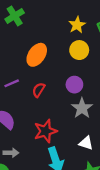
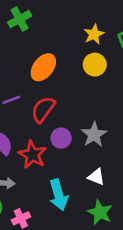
purple circle: (74, 85) -> (61, 138), moved
red semicircle: (39, 90) -> (43, 110), size x1.5
red star: (45, 131) -> (32, 155), moved, turned -30

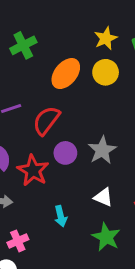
green cross: (20, 19) -> (23, 45), moved
orange ellipse: (43, 67) -> (66, 74), moved
cyan arrow: (59, 195) -> (61, 216), size x0.6

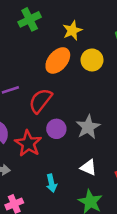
yellow star: (106, 38) -> (72, 30), moved
green cross: (23, 45) -> (30, 19), moved

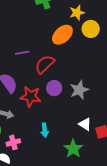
yellow circle: (92, 60) -> (91, 29), moved
red star: (28, 143) -> (31, 97), turned -30
white triangle: (88, 167) -> (85, 124), moved

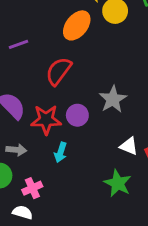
purple line: (22, 53) -> (18, 44), moved
purple circle: (54, 88) -> (77, 115), moved
cyan arrow: (45, 130) -> (61, 152), moved, turned 32

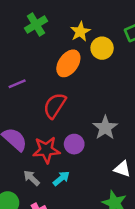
gray arrow: (16, 150) -> (32, 178), moved, turned -138
cyan arrow: (61, 152) -> (61, 178), turned -144

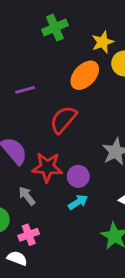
purple circle: (74, 144) -> (78, 176), moved
cyan arrow: (61, 178) -> (78, 202), moved

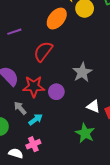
cyan arrow: (78, 202) -> (36, 119), moved
pink cross: (29, 235) -> (33, 144), moved

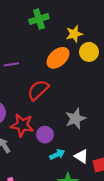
cyan arrow: (36, 119) -> (57, 154), moved

